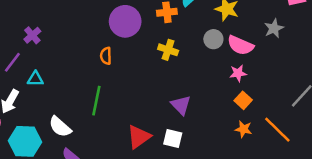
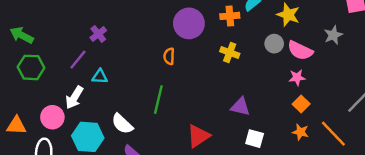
purple triangle: (181, 105) -> (240, 107), turned -35
white square: (173, 138) -> (255, 139), moved

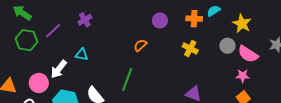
purple circle: (189, 23) -> (160, 20), size x0.6
orange semicircle: (169, 56) -> (140, 45), turned 40
purple line: (78, 60) -> (53, 31), moved

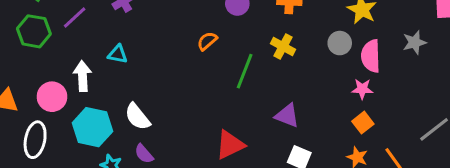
pink semicircle: (248, 54) -> (371, 56), turned 55
white arrow: (59, 69) -> (82, 76), turned 138
green line: (127, 80) -> (245, 71), moved

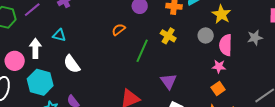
purple triangle: (287, 115) -> (169, 81), turned 30
white semicircle: (137, 117) -> (72, 64), moved

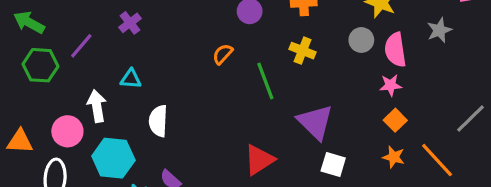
green line: (142, 51) -> (265, 81), turned -35
white semicircle: (72, 64) -> (158, 121), turned 48
purple triangle: (169, 81) -> (315, 122), size x1.4

